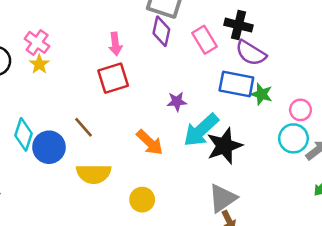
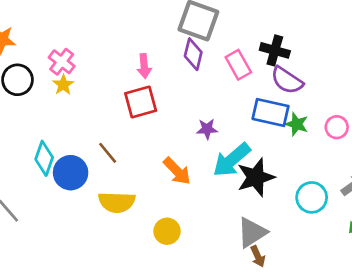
pink circle: (300, 110) -> (337, 127), moved
cyan circle: (293, 138) -> (312, 197), moved

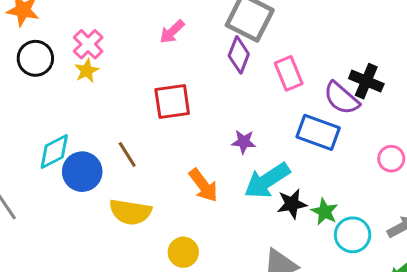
black cross: (275, 50) -> (366, 81), moved
pink arrow: (144, 66) -> (172, 32), moved, turned 45
green star: (297, 124) -> (325, 212), moved
cyan diamond: (44, 158) -> (54, 151), turned 36
black star: (256, 177) -> (292, 204), size x0.7

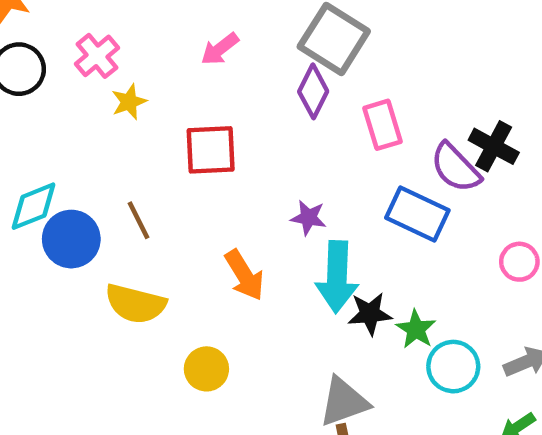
yellow star: (87, 71) -> (129, 102), moved
cyan arrow: (267, 181) -> (337, 277), turned -60

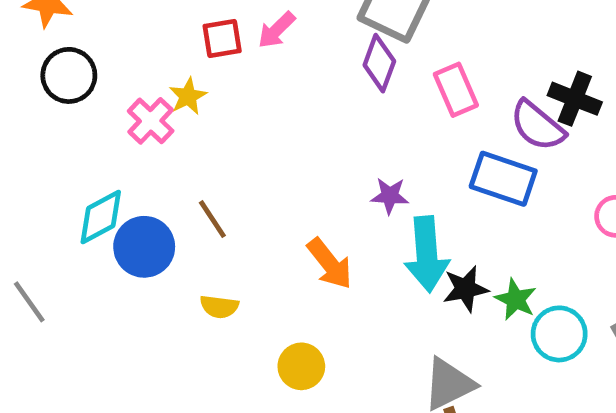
pink cross: (97, 56) -> (151, 121), moved
red square: (211, 150) -> (222, 38), moved, size x0.7
yellow semicircle: (136, 304) -> (219, 307), size x0.6

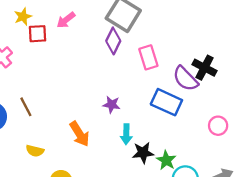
red square: (222, 38) -> (37, 34), moved
yellow star: (188, 96) -> (23, 17), moved
cyan arrow: (427, 254) -> (126, 134), size x0.6
yellow semicircle: (219, 307) -> (35, 151), moved

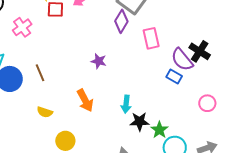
blue rectangle: (166, 102) -> (174, 77), moved, size x0.6
purple star: (112, 105) -> (99, 61), moved

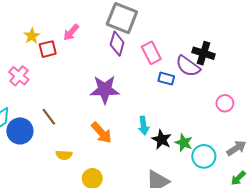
purple star: (99, 61) -> (105, 90), size x1.8
blue rectangle: (174, 77) -> (166, 79), moved
black star: (139, 122) -> (162, 140), turned -30

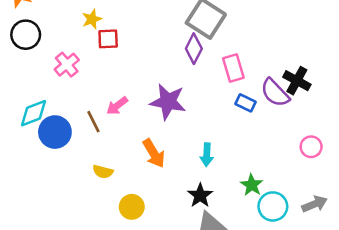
pink arrow: (71, 32) -> (117, 106), moved
black star: (162, 140) -> (200, 195), moved

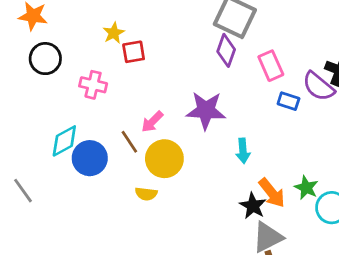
pink cross: (67, 65) -> (93, 85), turned -30
orange arrow: (154, 153) -> (272, 193), moved
cyan arrow: (207, 155) -> (243, 151), moved
yellow circle: (132, 207) -> (164, 159), moved, size x1.4

